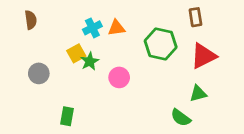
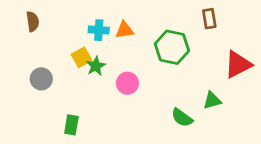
cyan cross: (92, 28) -> (99, 30), turned 30
red triangle: (203, 56) -> (238, 65), moved
green semicircle: (181, 118) -> (182, 118), moved

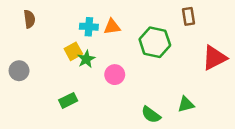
gray circle: (41, 79) -> (19, 71), moved
green triangle: (212, 100) -> (186, 104), moved
green semicircle: (182, 118) -> (151, 115), moved
green rectangle: (71, 125) -> (68, 100), moved, turned 54

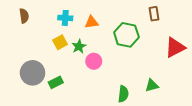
cyan cross: (89, 27) -> (65, 18), moved
green star: (86, 59) -> (79, 46), moved
gray circle: (19, 71) -> (33, 73), moved, size x1.5
green semicircle: (151, 115) -> (123, 94), turned -119

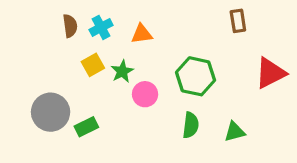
brown semicircle: (24, 16) -> (70, 26), moved
cyan cross: (65, 18) -> (101, 27), turned -32
green hexagon: (126, 35) -> (196, 76), moved
green semicircle: (123, 94) -> (191, 125), moved

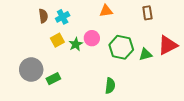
orange triangle: (142, 34) -> (106, 11), moved
pink circle: (145, 94) -> (92, 38), moved
green semicircle: (191, 125) -> (110, 86), moved
green triangle: (235, 132) -> (145, 54), moved

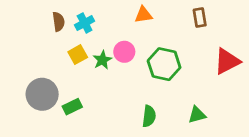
green triangle: (145, 54) -> (197, 115), moved

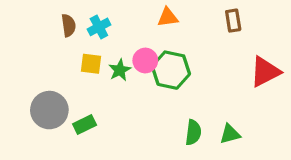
yellow square: (78, 55) -> (91, 64), turned 36
green hexagon: (164, 64) -> (171, 70), moved
green semicircle: (149, 116) -> (193, 132), moved

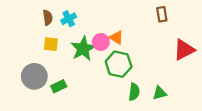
orange triangle: (168, 17) -> (116, 38), moved, turned 40
yellow square: (91, 64) -> (51, 44), moved
green star: (120, 70) -> (83, 49), size x1.6
green hexagon: (171, 70) -> (119, 64), moved

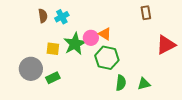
yellow square: (51, 44) -> (53, 49), moved

